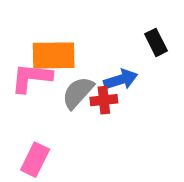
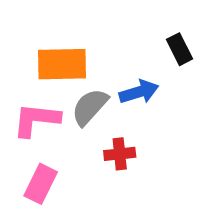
pink L-shape: (31, 78) -> (36, 120), moved
red cross: (104, 100) -> (120, 154), moved

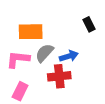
blue arrow: (139, 92) -> (69, 56), moved
red cross: (120, 154) -> (59, 76), size x1.5

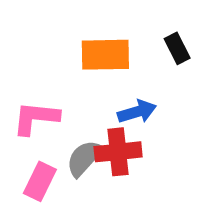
orange rectangle: (31, 32) -> (105, 55), moved
gray semicircle: (44, 53) -> (84, 158), moved

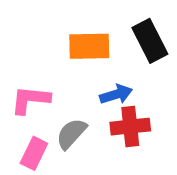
black rectangle: (177, 48) -> (150, 41), size x1.6
red cross: (118, 152) -> (130, 127), moved

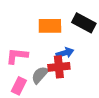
black rectangle: (150, 41) -> (84, 23), turned -35
red cross: (130, 127) -> (59, 67), moved

